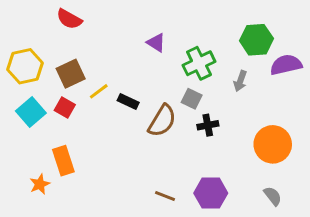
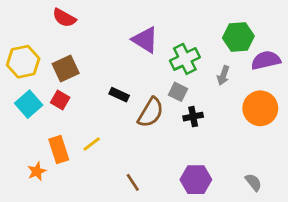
purple triangle: (156, 43) -> (145, 40), size x1.5
yellow line: (99, 91) -> (92, 144), moved
orange circle: (273, 144) -> (260, 108), moved
brown line: (165, 196) -> (133, 182), moved, turned 36

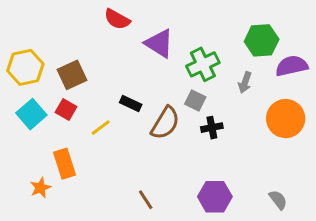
red semicircle: (64, 18) -> (117, 19), moved
yellow line: (92, 144) -> (101, 128), moved

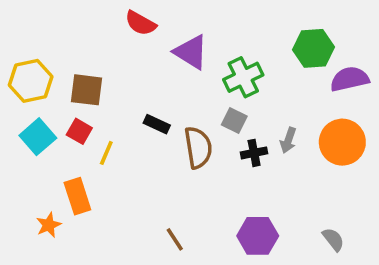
brown square: (72, 75) -> (86, 90), turned 32
gray arrow: (245, 82) -> (288, 140), moved
brown semicircle: (165, 123) -> (198, 148), turned -40
yellow line: (101, 128) -> (106, 153), moved, turned -30

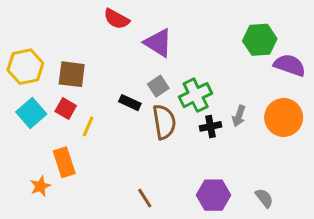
green cross: (243, 77) -> (196, 95), moved
purple semicircle: (350, 79) -> (290, 65), turned 32
gray square: (234, 120) -> (158, 86), moved, turned 30
gray semicircle: (333, 239) -> (264, 198), moved

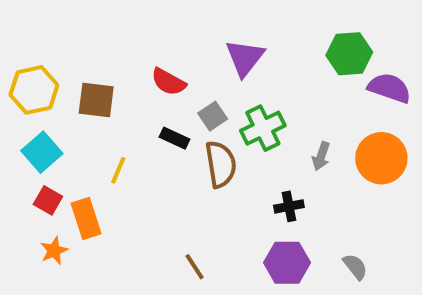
red semicircle: (116, 19) -> (168, 82), moved
purple triangle: (158, 43) -> (245, 58), moved, turned 36
red square: (66, 108) -> (48, 200), moved
black cross: (210, 126) -> (289, 206), moved

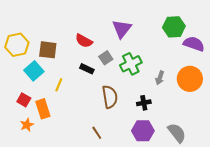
cyan square: (42, 152) -> (34, 71), moved
brown semicircle: (221, 164) -> (110, 97), moved
gray semicircle: (355, 267) -> (177, 133), size x1.5

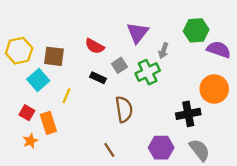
gray arrow: (160, 78) -> (163, 51), moved
black cross: (144, 103) -> (188, 114), moved, size x1.5

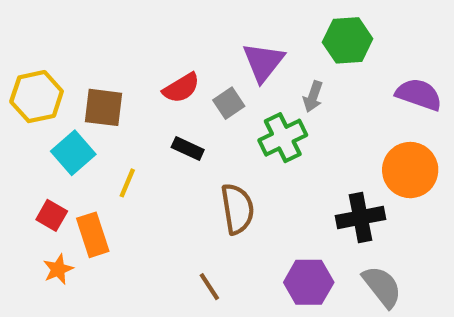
green hexagon: (196, 30) -> (348, 40), moved
red semicircle: (95, 46) -> (181, 88), turned -60
gray square: (119, 65) -> (229, 103), moved

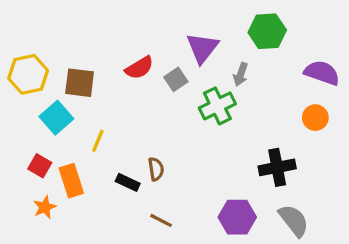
black rectangle: (188, 148) -> (128, 182), moved
orange circle: (410, 170) -> (315, 118), moved, size x0.6
brown semicircle: (237, 209) -> (156, 169), moved, size x0.6
brown line: (209, 287) -> (161, 220), turned -30

